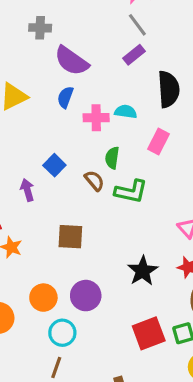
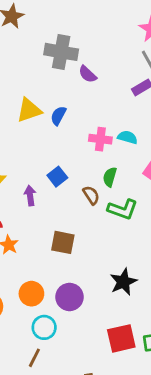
gray cross: (40, 28) -> (61, 52), size x1.6
purple semicircle: (72, 61) -> (88, 74), moved, size x0.6
blue semicircle: (65, 97) -> (58, 116), moved

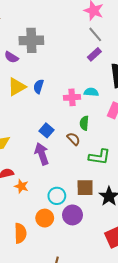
purple semicircle: (88, 74) -> (11, 57), moved
purple arrow: (30, 196) -> (42, 154), moved, size x1.5
green L-shape: (123, 209) -> (99, 157), moved
brown square: (63, 242) -> (85, 188), moved
cyan circle: (44, 327) -> (57, 196), moved

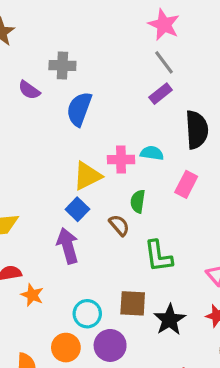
gray cross: (31, 40) -> (62, 66), size x0.7
blue semicircle: (39, 86) -> (79, 109), moved, size x1.5
yellow triangle: (17, 87) -> (87, 176), moved
green L-shape: (99, 157) -> (158, 256), turned 70

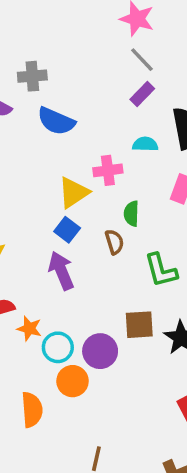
blue semicircle: (79, 109) -> (56, 121), turned -80
cyan semicircle: (152, 153) -> (145, 144), moved
brown semicircle: (119, 225) -> (114, 242), turned 30
cyan circle: (87, 314) -> (58, 347), moved
purple circle: (110, 345) -> (100, 351), moved

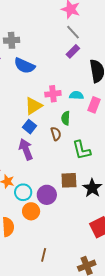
cyan semicircle: (145, 144) -> (76, 95), moved

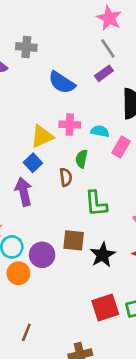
blue semicircle: (24, 66) -> (62, 83), moved

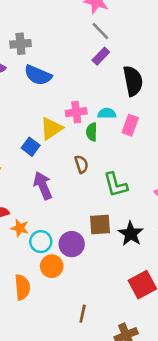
blue semicircle: (62, 83) -> (38, 75), moved
green semicircle: (82, 159) -> (92, 132), moved
blue square: (33, 163) -> (31, 147), moved
brown line: (26, 332) -> (83, 314), moved

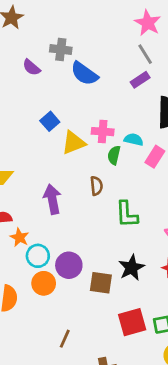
blue semicircle: (38, 75) -> (84, 74), moved
blue square: (31, 147) -> (50, 121), moved
brown square: (100, 225) -> (101, 283), moved

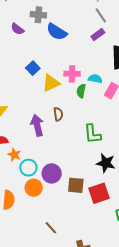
brown semicircle: (96, 186) -> (58, 114), moved
black star: (131, 268) -> (106, 163), moved, turned -30
red square: (132, 322) -> (99, 193), moved
brown line: (65, 339) -> (51, 228), turned -64

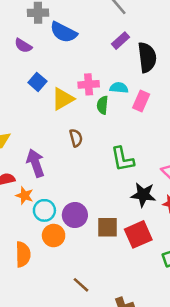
purple semicircle: (17, 29) -> (23, 46), moved
purple rectangle: (98, 34) -> (120, 41), moved
purple arrow: (37, 125) -> (36, 163), moved

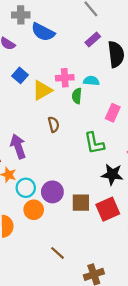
pink rectangle: (141, 101) -> (113, 113), moved

